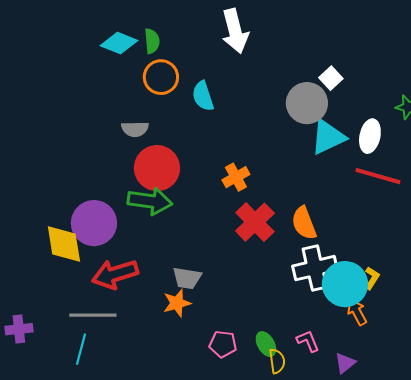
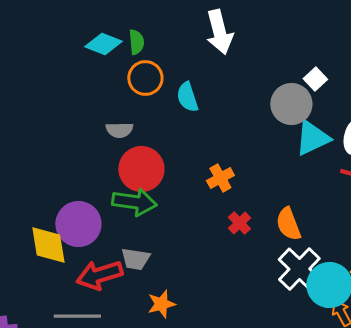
red cross: (255, 222) -> (239, 223), size x0.6
white cross: (315, 268) -> (299, 269), turned -33
gray trapezoid: (187, 278) -> (135, 259), moved

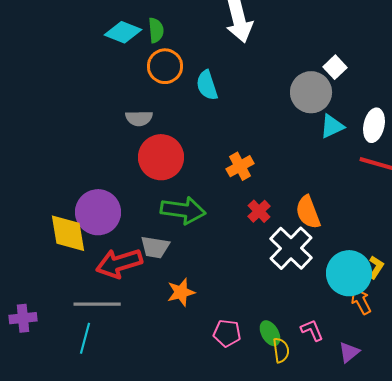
cyan triangle: (312, 138) -> (332, 126), size x0.7
green arrow: (134, 202) -> (183, 210), moved
white cross: (299, 269) -> (291, 248), moved

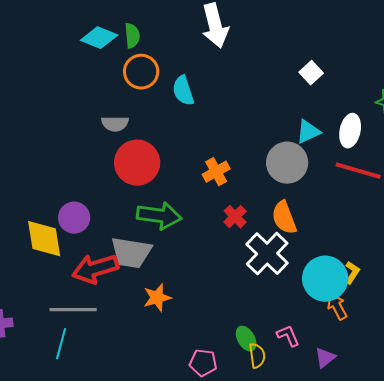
gray circle: (311, 92) -> (287, 163), moved
purple circle: (98, 212) -> (74, 218), size x0.7
gray trapezoid: (155, 247) -> (131, 253), size x1.4
pink pentagon: (227, 333) -> (203, 363), moved

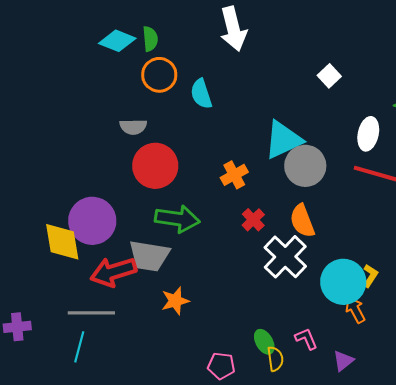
cyan triangle: (308, 132) -> (283, 140), moved, size x1.6
purple circle: (74, 218) -> (92, 221), size x1.5

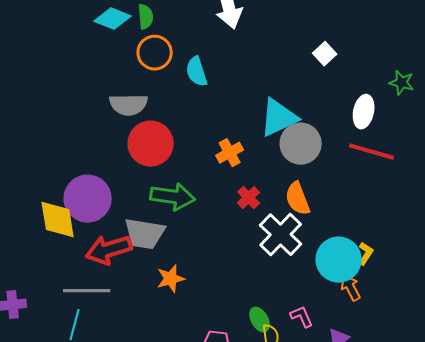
gray semicircle: (133, 127) -> (129, 105), size x1.4

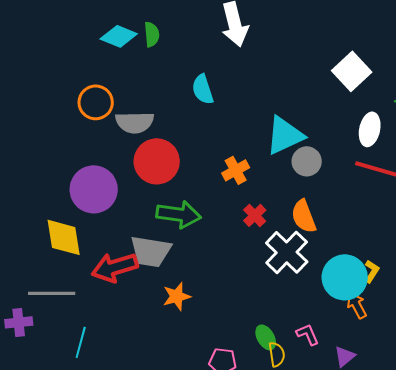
orange circle: (155, 53) -> (96, 102), moved
white square: (325, 54) -> (352, 71), moved, size x1.6
gray circle: (301, 144) -> (307, 161), size x0.7
purple circle: (88, 199) -> (94, 189), moved
gray line: (87, 291) -> (52, 293), moved

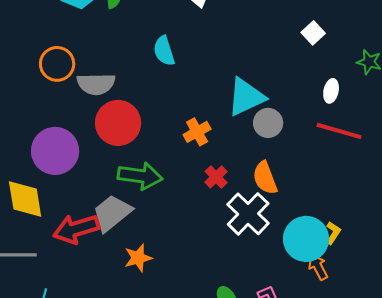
white square: (352, 71) -> (313, 33), size x0.6
white ellipse: (370, 129) -> (331, 91), size x0.7
gray trapezoid: (151, 251) -> (112, 213), turned 132

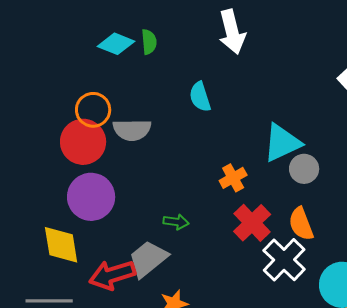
red circle: (118, 123) -> (83, 142), moved
green arrow: (140, 176) -> (176, 222), size x0.6
red cross: (216, 177) -> (252, 223), size x1.6

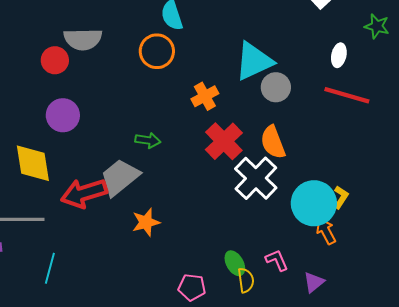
orange circle: (93, 110) -> (157, 51), moved
gray semicircle: (132, 130) -> (83, 39), moved
red circle: (83, 142) -> (55, 60), size x0.6
purple circle: (91, 197) -> (63, 115), size x0.7

